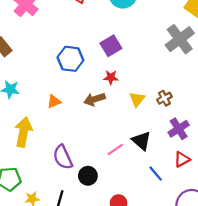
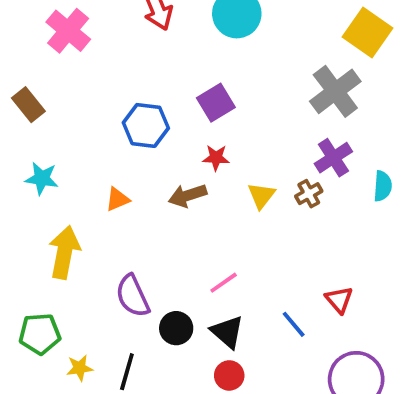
purple cross: (179, 129) -> (333, 158), moved
black triangle: (141, 141) -> (227, 332), moved
red triangle: (182, 159) -> (339, 300), turned -42

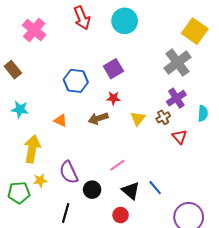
orange triangle: (117, 199) -> (61, 120), turned 48
red triangle: (339, 300) -> (179, 137), moved
black triangle: (227, 332) -> (131, 191), moved
yellow star: (80, 368) -> (40, 180), moved

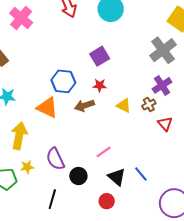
blue hexagon: (76, 81) -> (63, 81), moved
yellow triangle: (138, 118) -> (124, 106), turned -42
orange triangle: (61, 120) -> (47, 108), size x1.6

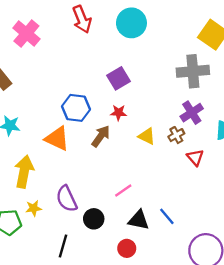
gray cross: (163, 50) -> (193, 71), turned 32
brown arrow: (84, 106) -> (101, 136), turned 144
black triangle: (117, 177) -> (139, 220), turned -30

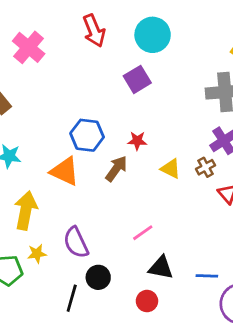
purple square: (118, 78) -> (137, 79), moved
blue line: (167, 216) -> (207, 276), moved, turned -48
black circle: (94, 219) -> (98, 277), moved

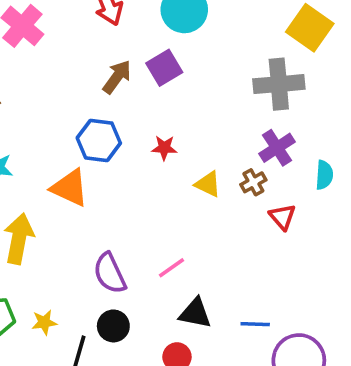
brown arrow: (116, 169) -> (117, 77), moved
purple semicircle: (76, 242) -> (110, 273), moved
yellow star: (37, 254) -> (44, 322), moved

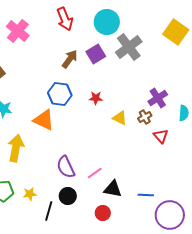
gray cross: (279, 84) -> (129, 47), moved, turned -32
pink line: (172, 268) -> (95, 173), moved

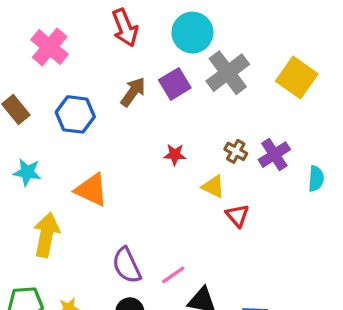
yellow square: (176, 32) -> (297, 77), moved
blue hexagon: (60, 94) -> (75, 114), moved
brown cross: (145, 117) -> (236, 151), moved, turned -32
red triangle: (161, 136) -> (237, 216), moved

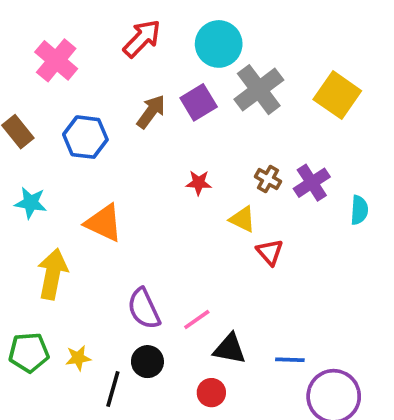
red arrow: (125, 28) -> (142, 38), turned -114

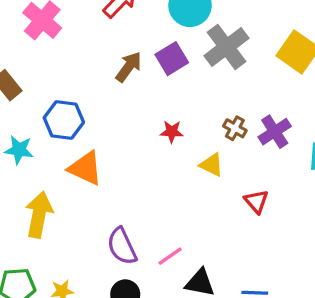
blue hexagon: (85, 137) -> (64, 120), moved
red triangle: (270, 252) -> (256, 201), moved

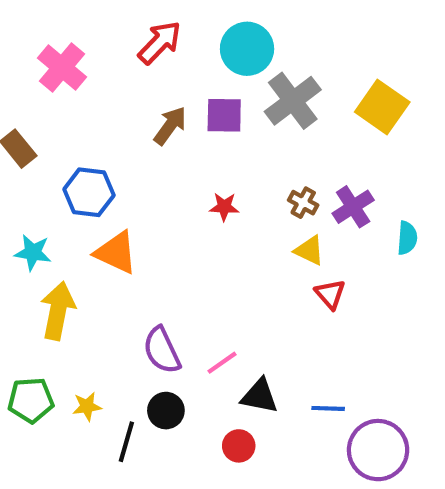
purple square: (172, 59) -> (224, 115), turned 32
cyan star: (19, 150) -> (33, 253), moved
yellow triangle: (212, 165) -> (309, 250), moved

